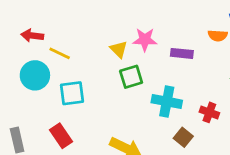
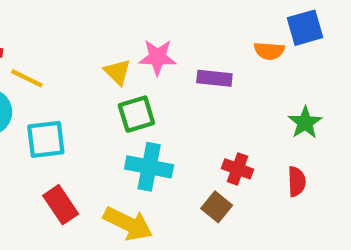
cyan cross: (167, 101) -> (149, 167), moved
red cross: (209, 112) -> (238, 169), moved
red rectangle: (61, 136) -> (61, 205), moved

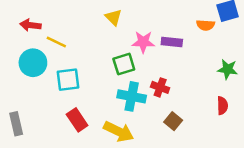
pink star: (158, 57) -> (143, 42), moved
yellow triangle: (117, 72) -> (113, 17), moved
green star: (305, 123) -> (228, 69), turned -30
red cross: (238, 169) -> (160, 87), moved

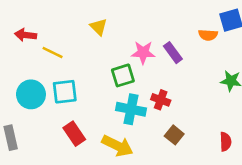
yellow triangle: (113, 17) -> (99, 27), moved
purple rectangle: (172, 42) -> (173, 53), turned 48
cyan circle: (33, 63) -> (31, 94), moved
red semicircle: (222, 106) -> (226, 142), moved

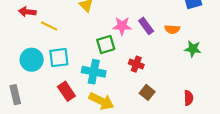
orange semicircle: (208, 35) -> (172, 29), moved
cyan cross: (131, 109) -> (94, 72), moved

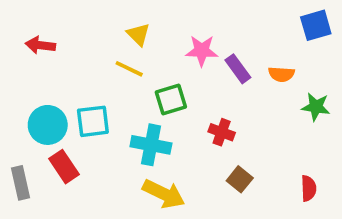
yellow line: (49, 26) -> (129, 69), moved
pink star: (122, 26) -> (202, 51), moved
red rectangle: (66, 91) -> (64, 167), moved

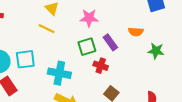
purple rectangle: (238, 69) -> (110, 42), moved
green square: (171, 100) -> (87, 47), moved

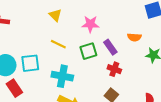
yellow line: (47, 29) -> (58, 44), moved
red cross: (101, 66) -> (114, 69), moved

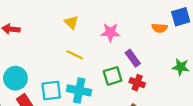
orange semicircle: (134, 37) -> (160, 28), moved
green square: (88, 51) -> (113, 76), moved
cyan square: (30, 63) -> (51, 90), moved

